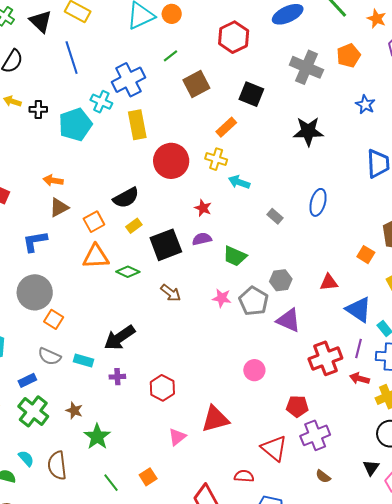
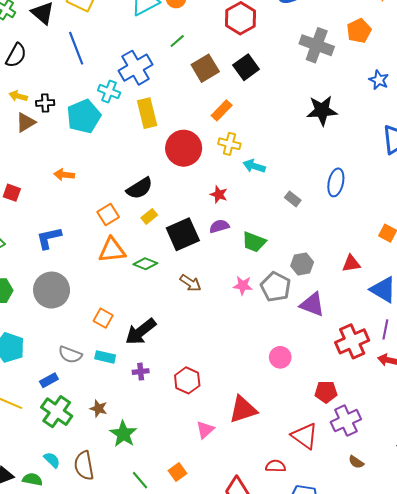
black square: (251, 94) -> (246, 67), moved, turned 35
orange rectangle: (226, 127) -> (222, 110), moved
brown triangle: (59, 207) -> (26, 122), moved
orange square: (54, 319) -> (103, 318), moved

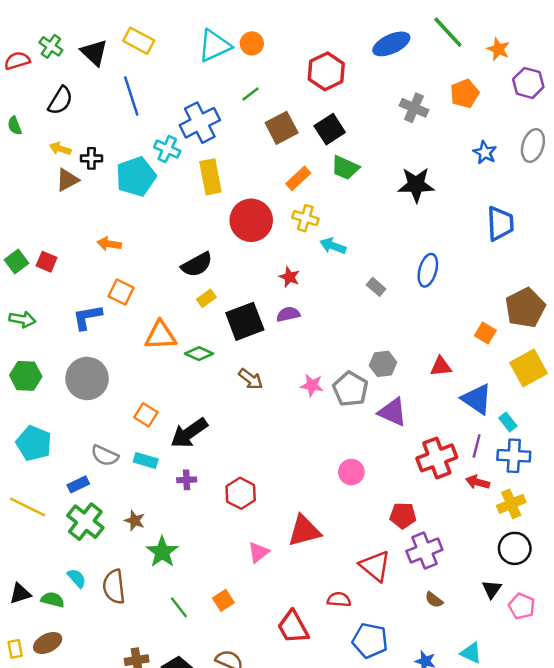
gray cross: (317, 45) -> (414, 108), size x0.7
orange square: (108, 214) -> (121, 292), moved, turned -35
green trapezoid: (254, 242) -> (345, 168), moved

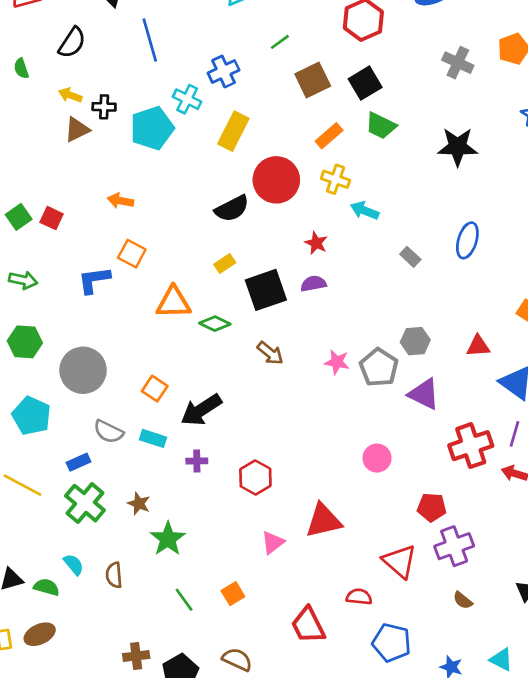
blue cross: (200, 123) -> (224, 72), size x0.7
yellow rectangle: (210, 177) -> (233, 131), turned 36
black semicircle: (197, 265) -> (232, 209), moved
gray circle: (87, 378) -> (83, 370), moved
brown semicircle: (114, 587) -> (114, 575), size x0.7

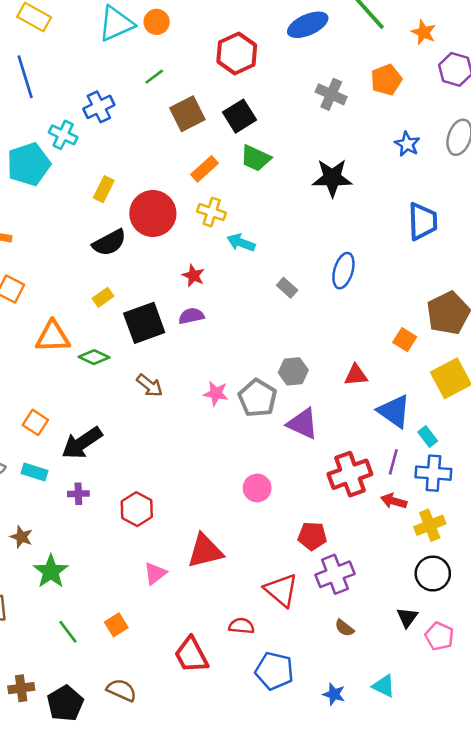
yellow rectangle: (233, 131) -> (104, 189), moved, size x0.7

